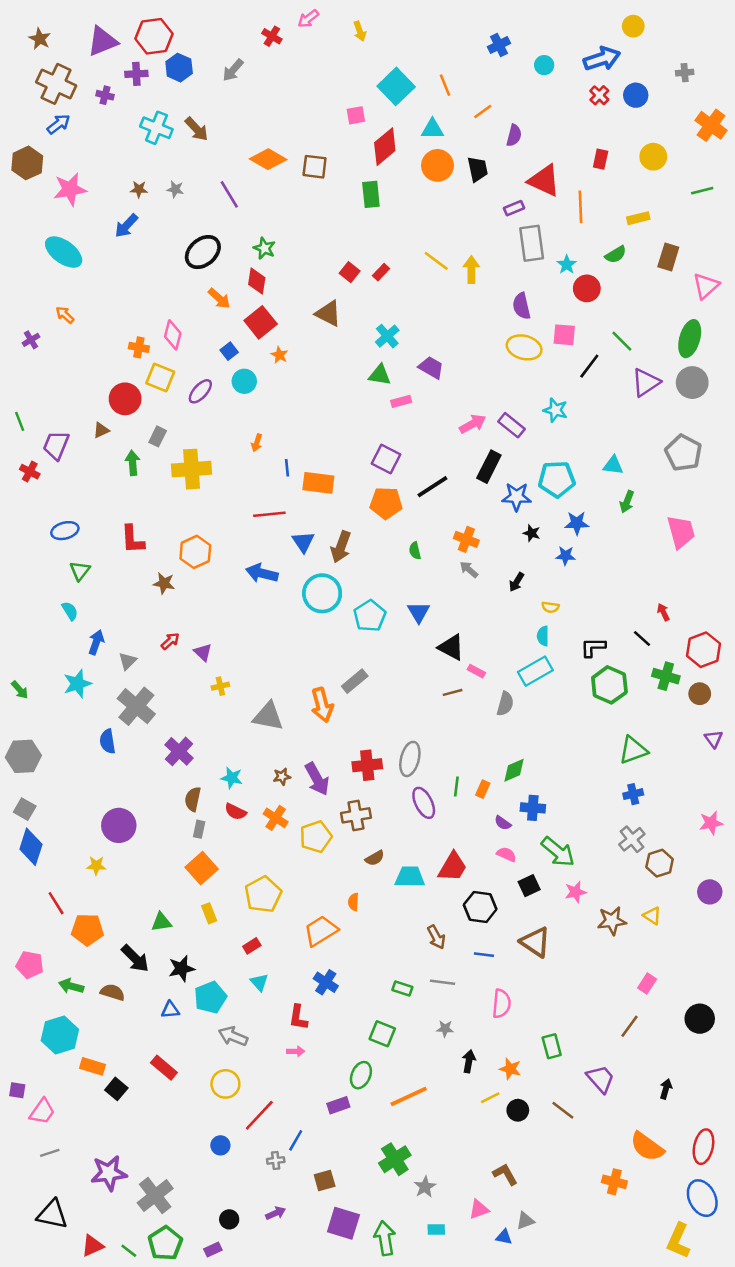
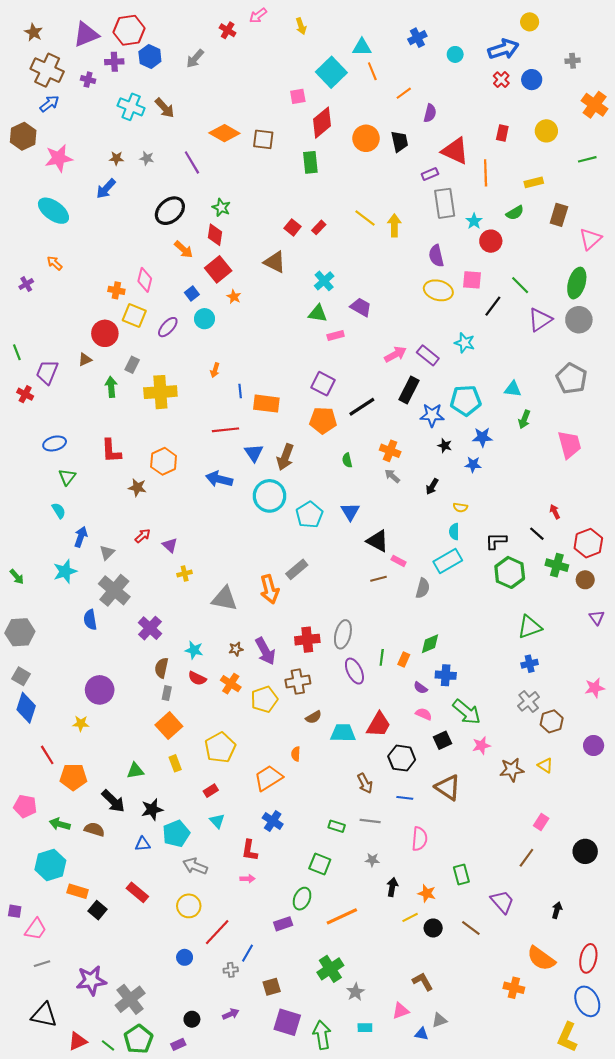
cyan triangle: (432, 129) -> (362, 47), moved

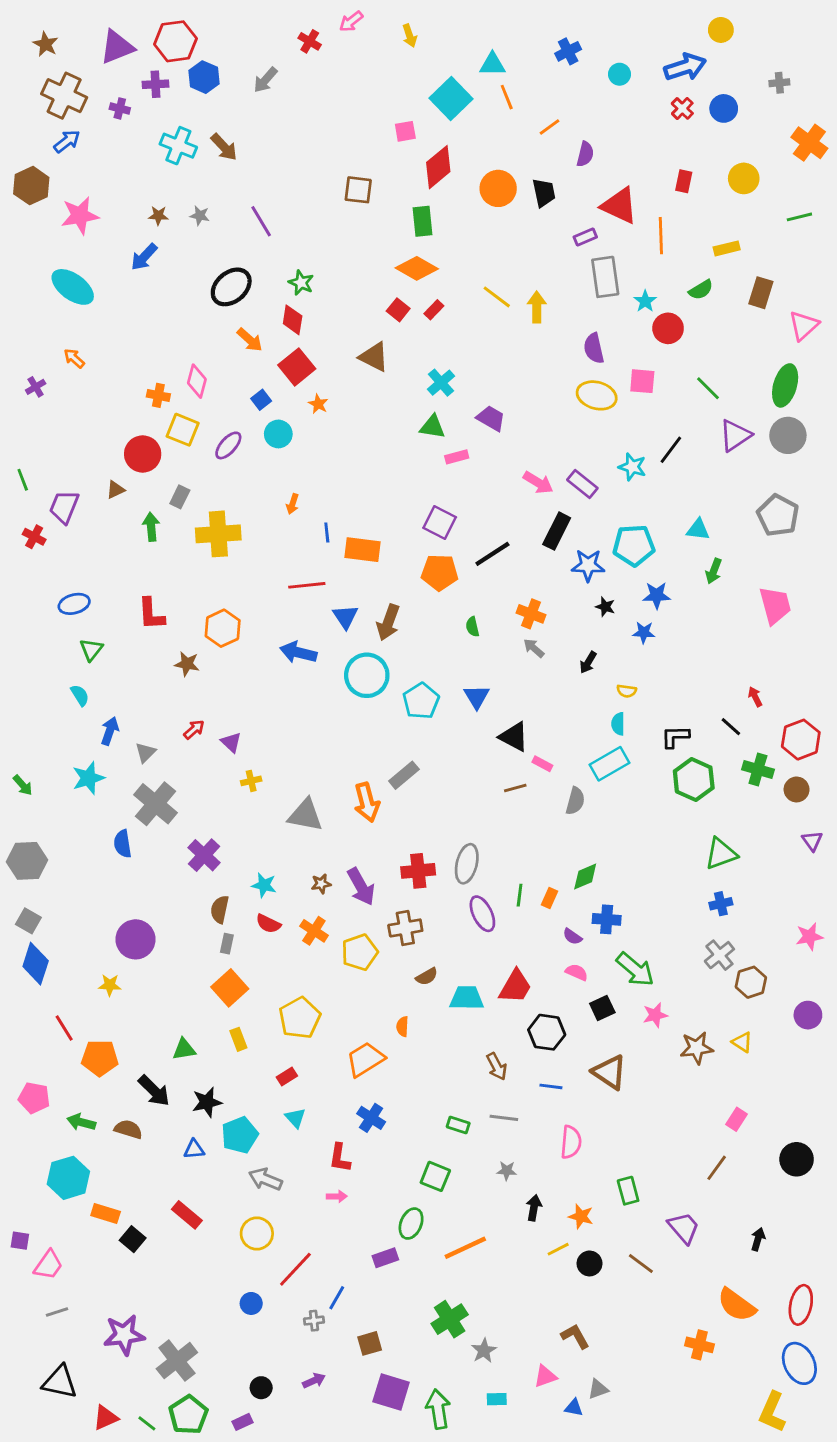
orange diamond: (224, 133) -> (417, 268), moved
black line: (493, 306) -> (671, 450), moved
pink arrow: (395, 354) -> (538, 483), turned 60

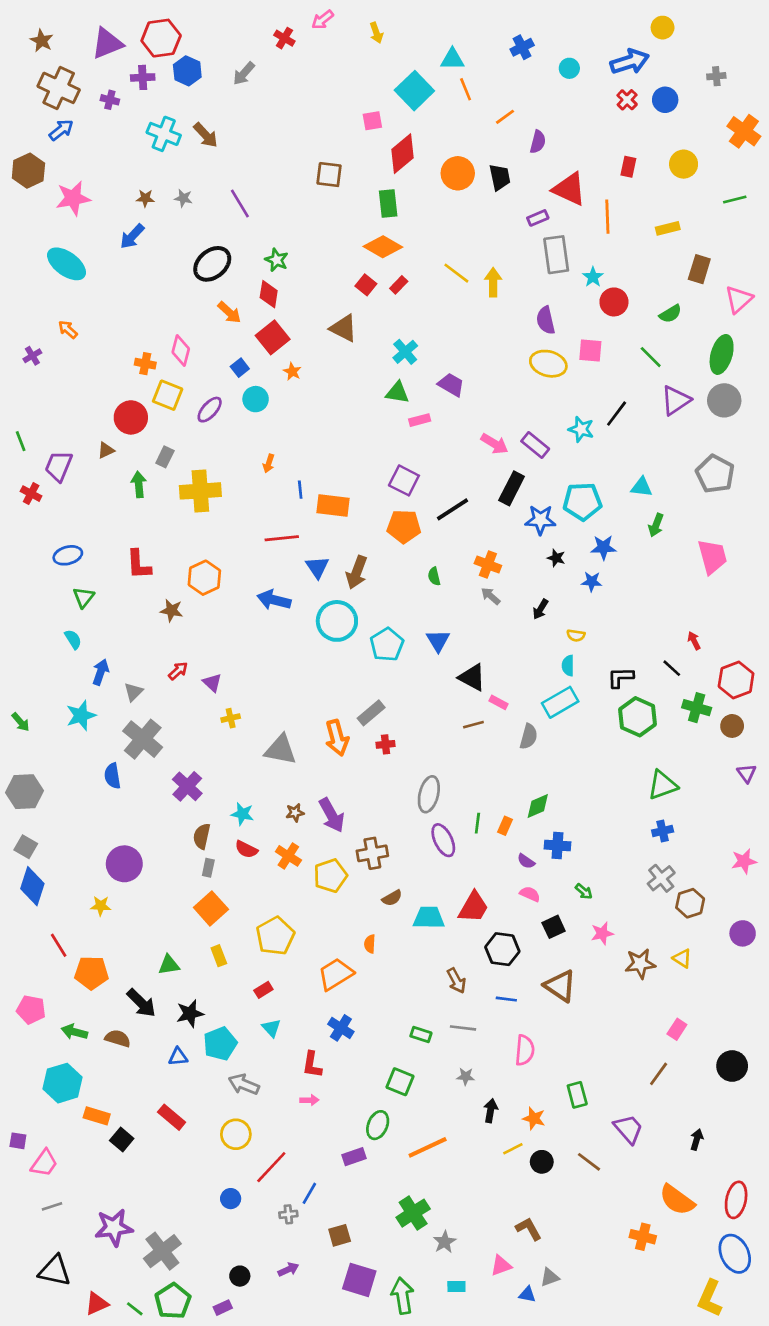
green semicircle: (701, 290) -> (670, 314), moved
red cross: (418, 871) -> (386, 744), moved, size x0.6
green arrow: (635, 969) -> (584, 891), size x0.5

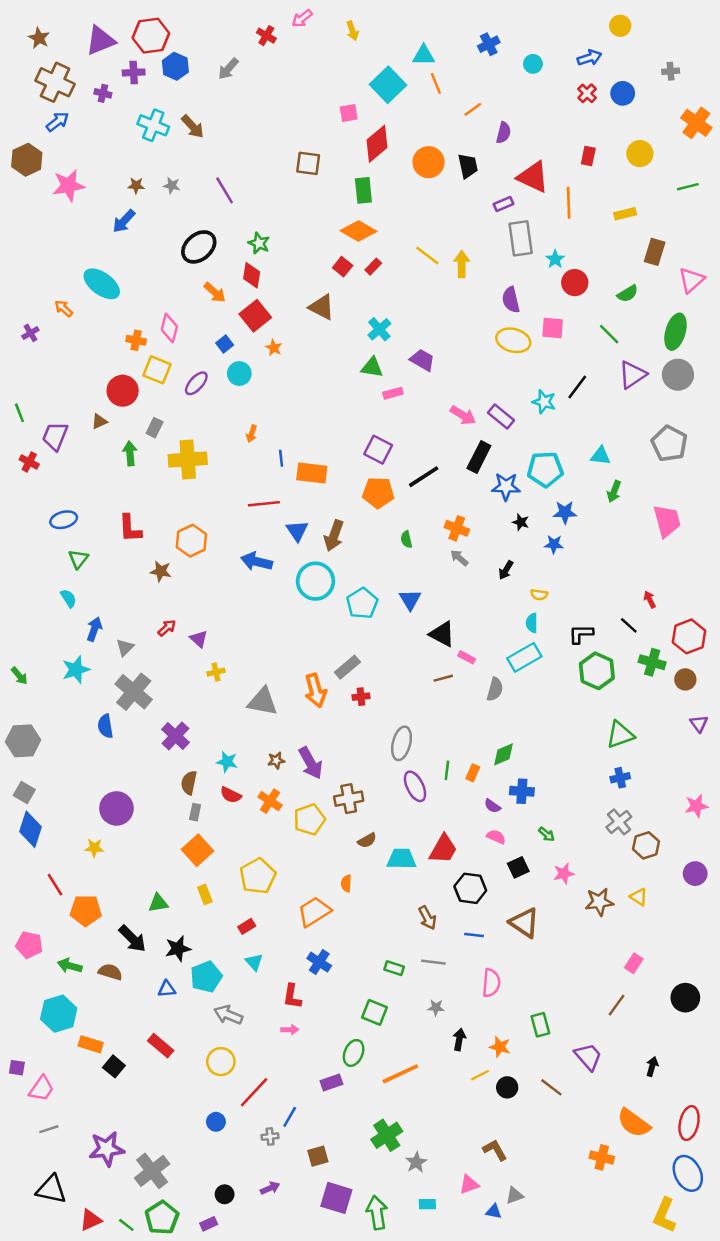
blue arrow: (630, 62) -> (589, 58), size x0.7
cyan ellipse: (67, 264) -> (102, 284), moved

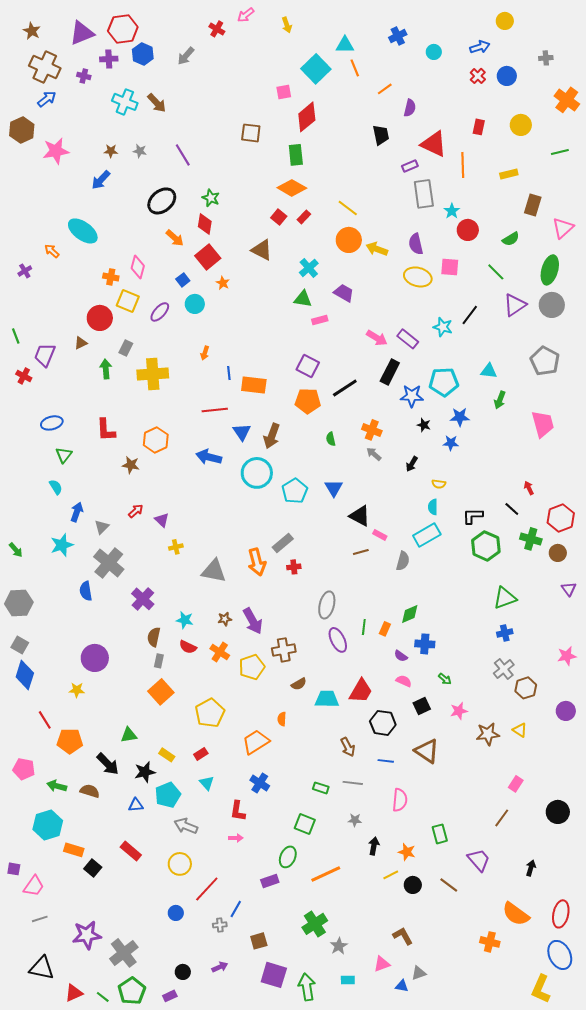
orange circle: (429, 162) -> (349, 240), moved
yellow arrow: (462, 264) -> (377, 249), moved, turned -70
yellow rectangle: (205, 894) -> (167, 755), moved, turned -35

